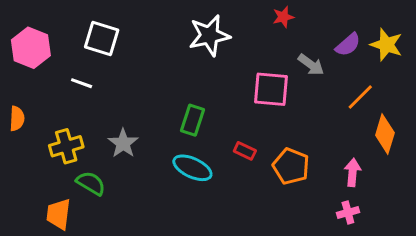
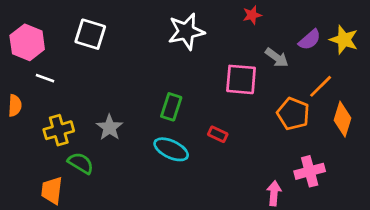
white line: (82, 83) -> (45, 78), moved
orange pentagon: (291, 166) -> (293, 114), moved
pink arrow: (353, 172) -> (274, 193), moved
pink cross: (348, 212) -> (310, 171), moved, size x1.5

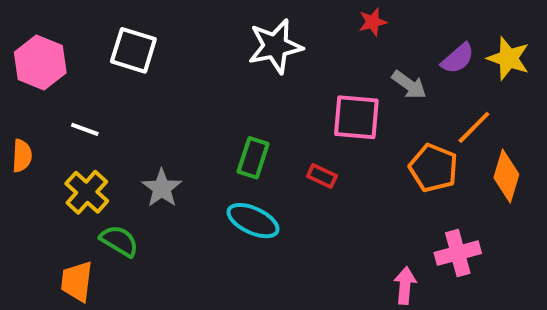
white line: (45, 78) -> (85, 129), moved
yellow cross: (59, 130) -> (87, 192), turned -32
red rectangle: (218, 134) -> (322, 176), moved

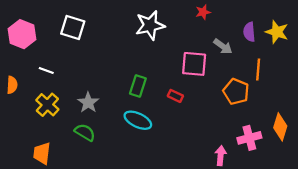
purple semicircle: (458, 58) -> (249, 32), turned 126
orange line: (474, 127) -> (258, 69), turned -40
orange diamond: (506, 176) -> (280, 127), moved
green semicircle: (119, 241) -> (85, 132), moved

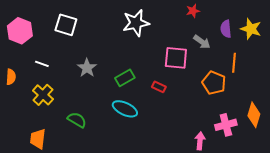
red star: (203, 12) -> (193, 11), moved
green rectangle: (138, 86) -> (125, 78), turned 42
gray star: (88, 103) -> (87, 68), moved

